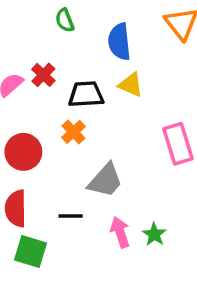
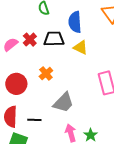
black trapezoid: (86, 94) -> (54, 39), moved
black line: (71, 216) -> (34, 120), moved

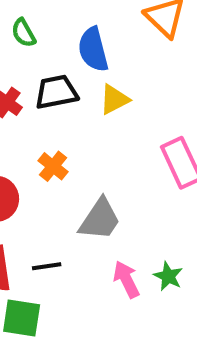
yellow triangle: (80, 47) -> (114, 99), turned -42

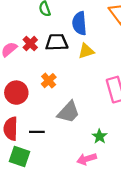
green star: (168, 276) -> (99, 136), moved
pink arrow: (126, 279) -> (87, 159), moved, turned -90

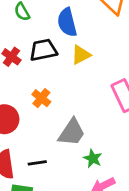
green star: (99, 136) -> (93, 158), moved

